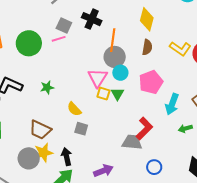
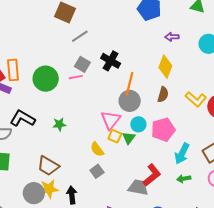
cyan circle: (120, 73) -> (138, 124), moved
yellow semicircle: (74, 109) -> (97, 149), moved
green arrow: (185, 128) -> (184, 179), moved
gray square: (81, 129) -> (97, 171), moved, turned 32

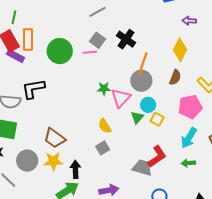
black L-shape: (23, 118) -> (33, 89), turned -45
green star: (59, 124) -> (104, 89), moved
pink pentagon: (163, 130) -> (190, 107), moved
yellow square: (115, 136) -> (157, 119), moved
gray circle: (34, 193) -> (27, 161), moved

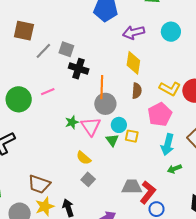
purple arrow: (189, 21) -> (134, 33), size x1.5
gray square: (98, 40) -> (66, 49), moved
red L-shape: (157, 157) -> (148, 192), moved

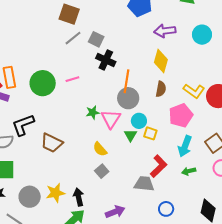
brown square: (24, 31) -> (69, 14), moved
brown trapezoid: (39, 184) -> (52, 143), moved
red L-shape: (148, 192) -> (159, 166), moved

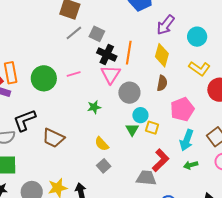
purple arrow: (165, 31) -> (166, 25), turned -45
cyan circle: (202, 35) -> (197, 37), moved
orange line: (127, 81) -> (129, 53), moved
yellow L-shape: (194, 91) -> (200, 69), moved
pink triangle: (111, 119) -> (111, 74), moved

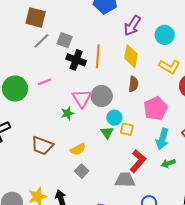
pink triangle: (111, 74) -> (82, 98), moved
brown trapezoid: (53, 138) -> (42, 146), moved
yellow semicircle: (102, 144) -> (78, 149), turned -70

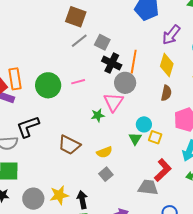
gray circle: (102, 96) -> (125, 83), moved

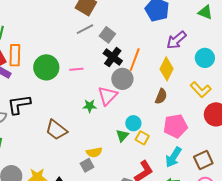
yellow semicircle: (104, 152) -> (94, 152), moved

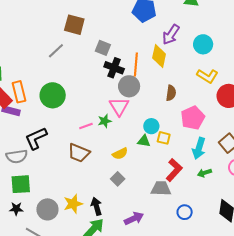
gray line: (85, 29) -> (56, 51), moved
pink line: (76, 69) -> (86, 126), moved
yellow diamond: (167, 69) -> (159, 56), moved
green triangle: (122, 136) -> (144, 141), turned -48
yellow semicircle: (94, 152) -> (120, 154), moved

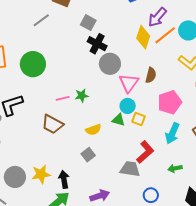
orange line: (136, 64) -> (165, 35), moved, turned 40
pink triangle: (119, 106) -> (129, 83), moved
green arrow: (205, 173) -> (175, 168), moved

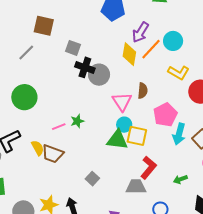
gray circle: (110, 64) -> (99, 75), moved
yellow square: (138, 119) -> (137, 136), size x1.5
green triangle: (118, 120) -> (117, 140), size x1.6
yellow semicircle: (93, 130) -> (38, 148), moved, turned -91
cyan arrow: (172, 133) -> (179, 134), moved

